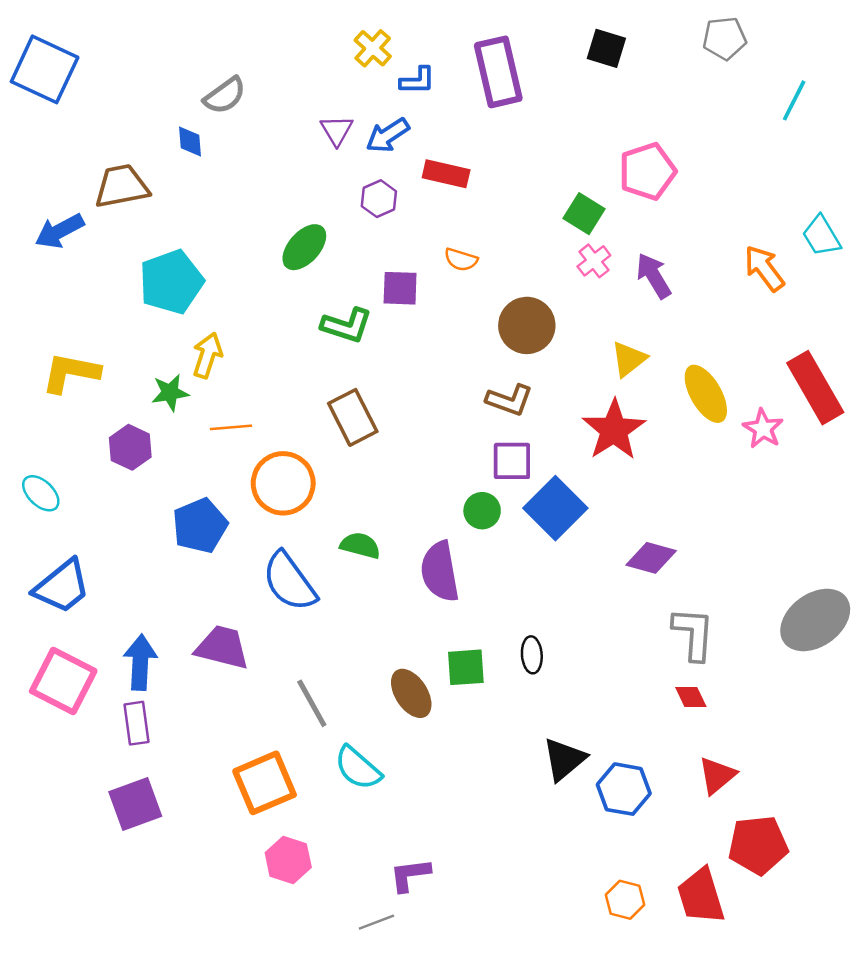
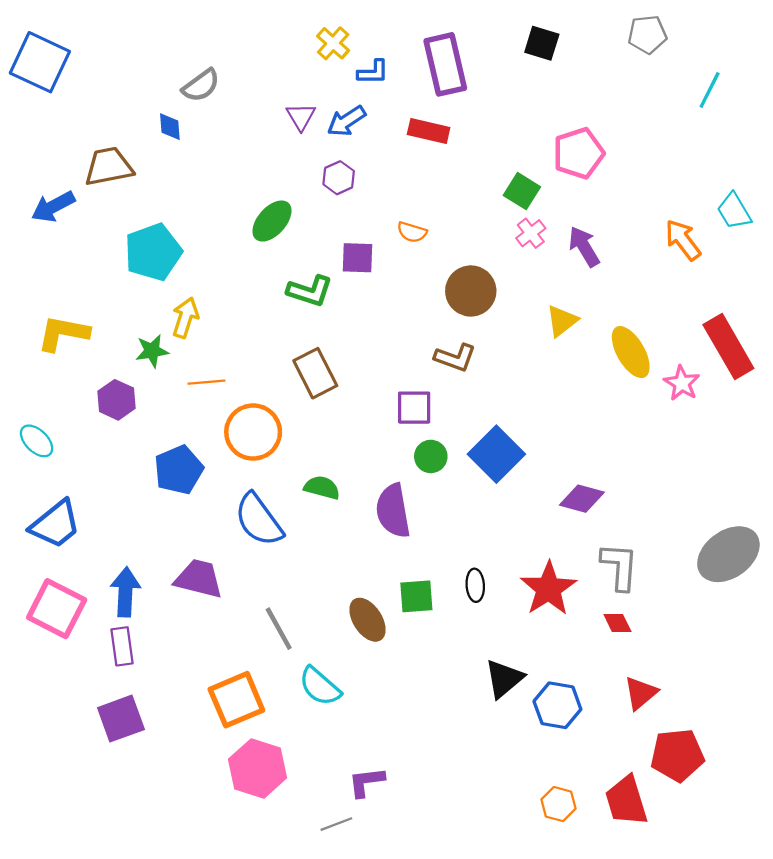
red rectangle: (446, 174) -> (429, 131), moved
red star: (614, 430) -> (549, 589), moved
purple square: (512, 461) -> (414, 408), moved
pink hexagon: (288, 860) -> (258, 769), size x1.4

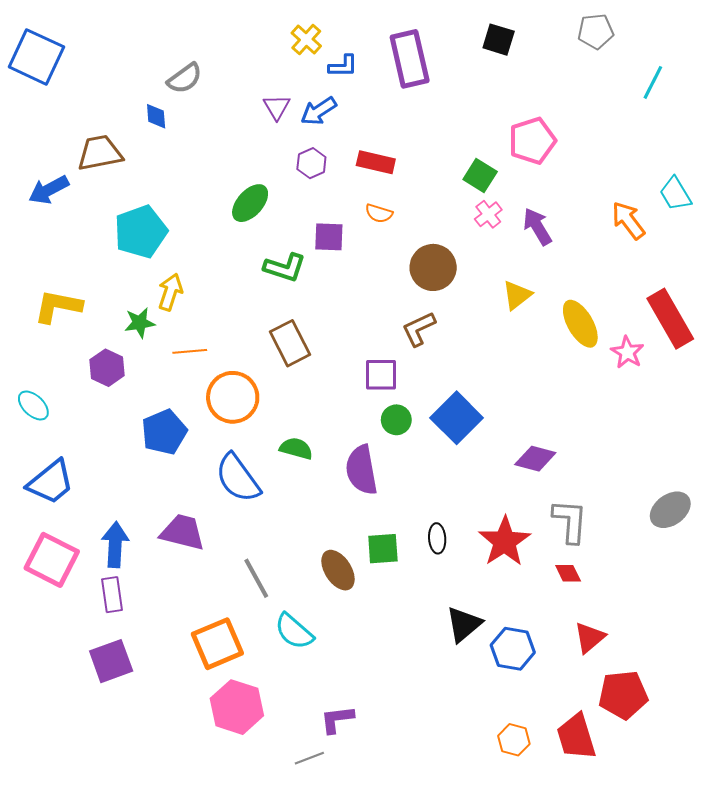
red rectangle: (429, 131) -> (376, 162), moved
brown L-shape: (455, 358) -> (419, 329), turned 135
gray ellipse: (728, 554) -> (670, 510), size x0.7

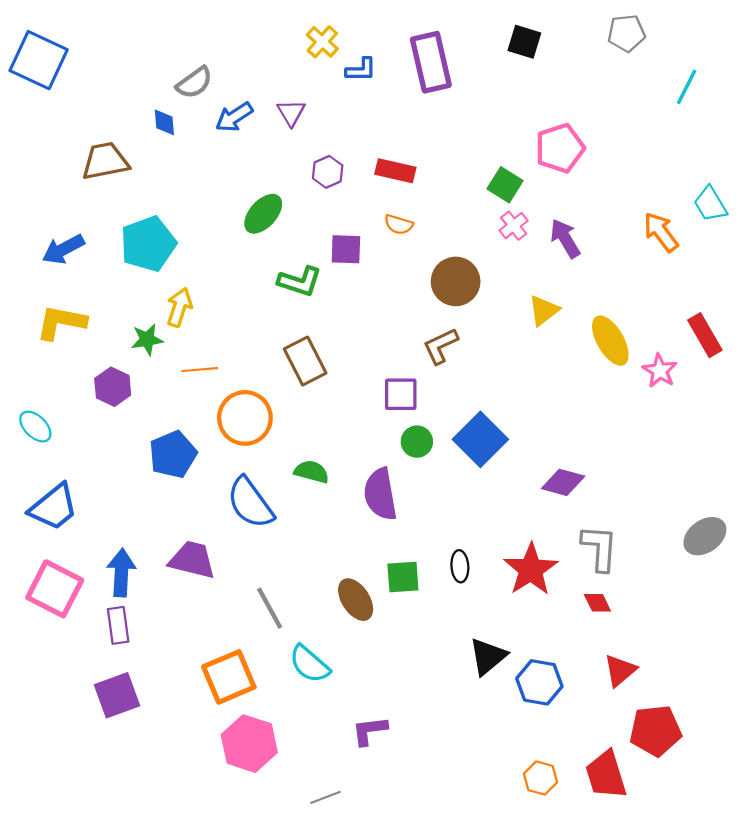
blue arrow: (319, 111) -> (234, 117), moved
blue arrow: (49, 190) -> (63, 249), moved
red rectangle: (670, 319) -> (705, 335), size x0.7
purple L-shape: (337, 719) -> (370, 731), moved

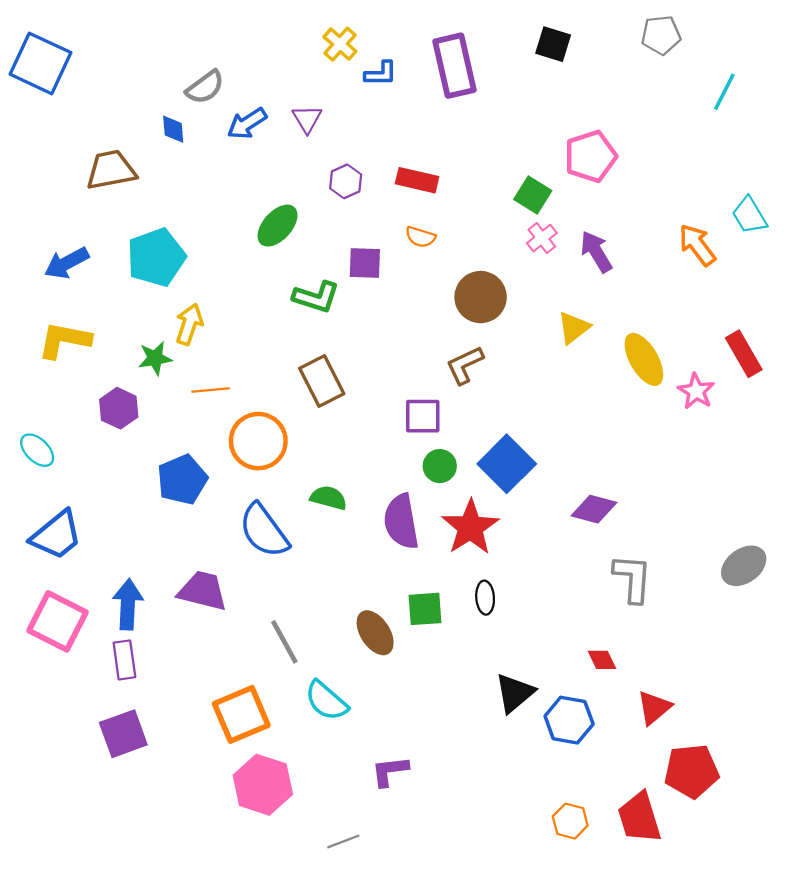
red star: (531, 569) -> (470, 527), moved
red diamond: (597, 603) -> (602, 660), moved

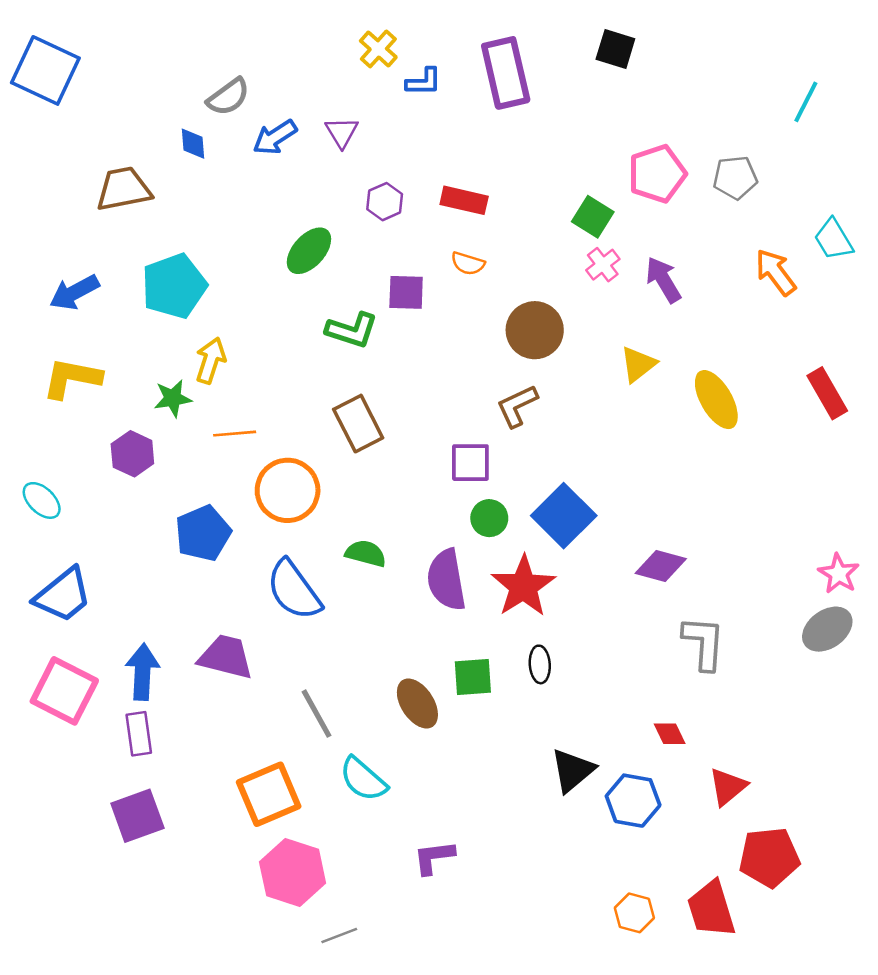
gray pentagon: (661, 35) -> (735, 178), moved
pink star: (696, 391) -> (839, 574), moved
gray line: (343, 841) -> (339, 936), moved

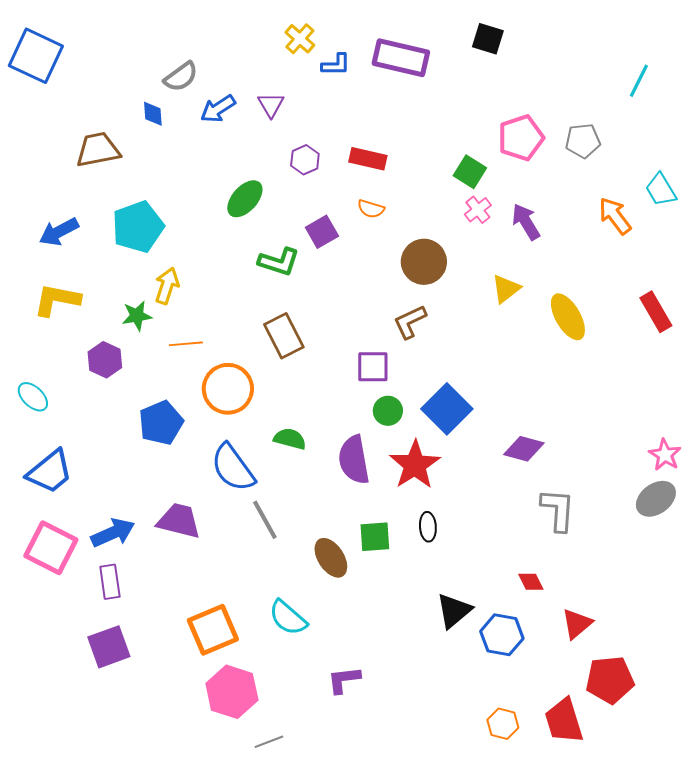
purple rectangle: (506, 73) -> (401, 58), turned -64
purple square: (406, 292) -> (322, 232), turned -32
blue arrow: (143, 672) -> (113, 533), turned 63
gray line: (317, 714) -> (265, 520), moved

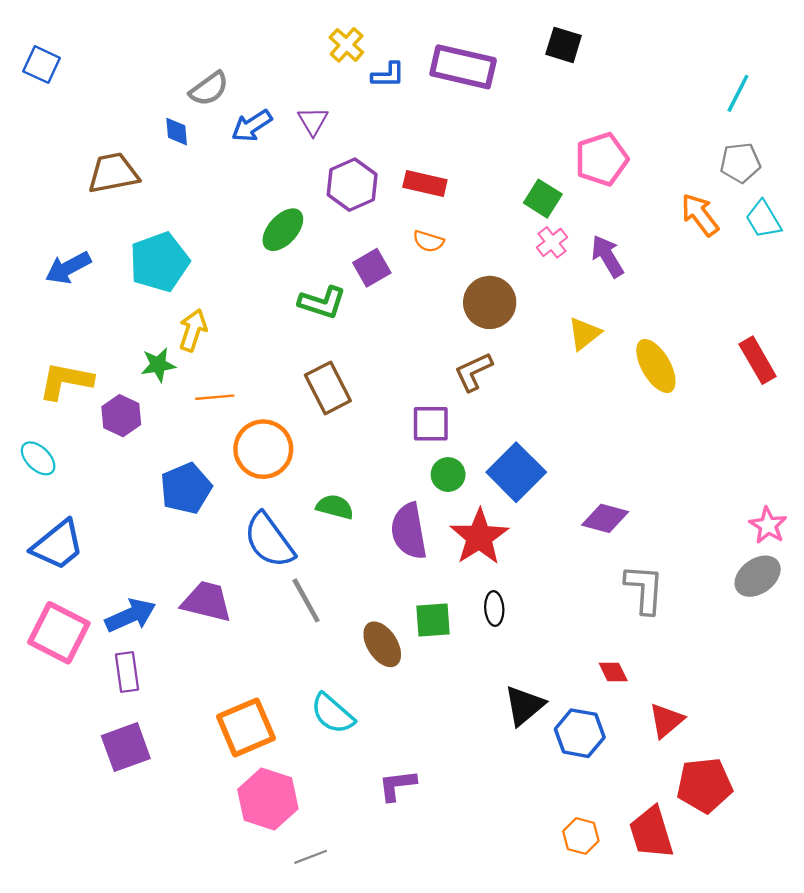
blue square: (36, 56) -> (42, 65), size x0.6
gray pentagon: (583, 141) -> (740, 163), moved
purple hexagon: (305, 160) -> (352, 185), size x1.5
orange arrow: (615, 216) -> (700, 215), moved
yellow L-shape: (57, 300) -> (66, 381), moved

